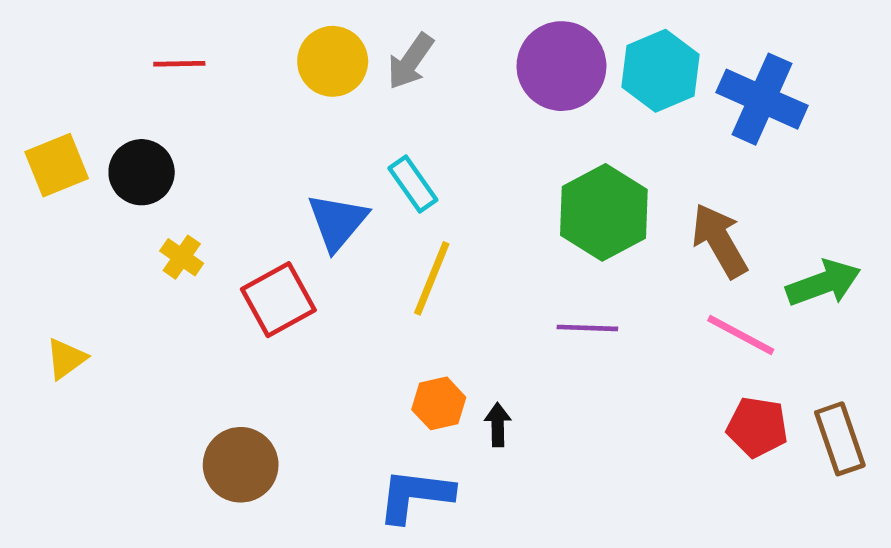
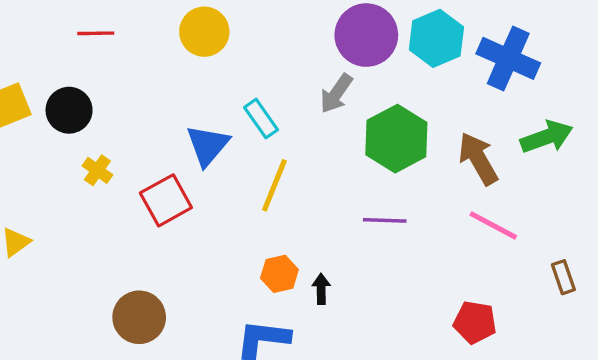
gray arrow: (410, 61) -> (336, 93), moved
green arrow: (823, 283) -> (547, 137), moved
red pentagon: (757, 427) -> (475, 322), moved
brown rectangle: (840, 439) -> (563, 277), moved, size x0.7

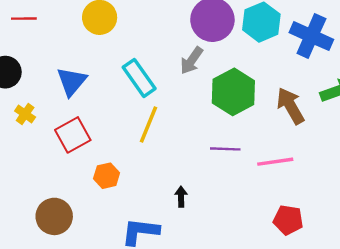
cyan rectangle: (261, 119) -> (139, 78), size x1.4
blue triangle: (208, 145) -> (72, 81), moved
pink line: (493, 225) -> (275, 162), moved, turned -36
orange hexagon: (279, 274) -> (107, 176), moved

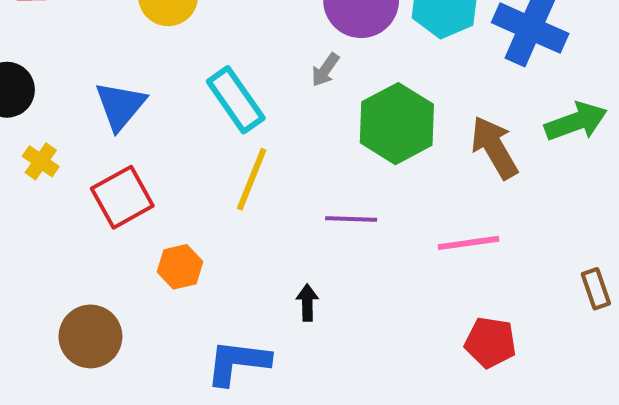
gray arrow: (192, 60) -> (325, 70), size x0.7
purple line: (225, 149) -> (351, 219), moved

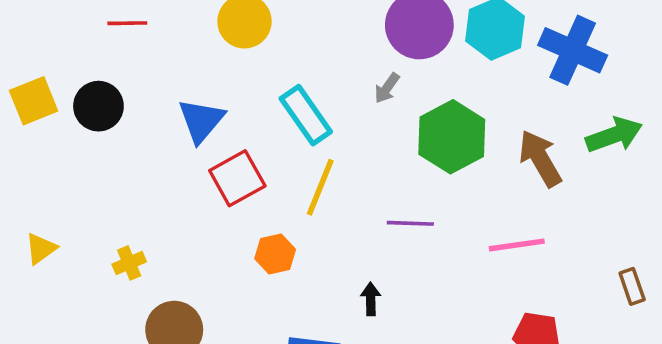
yellow cross: (41, 161) -> (129, 263), moved, turned 32
red square: (122, 197) -> (237, 178), moved
orange hexagon: (180, 267) -> (275, 254), moved

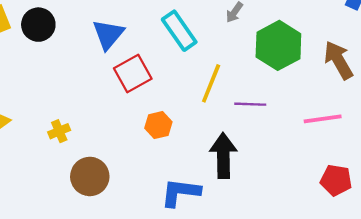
yellow line: (320, 187) -> (211, 83), moved
black arrow: (371, 299) -> (223, 156), size x2.0

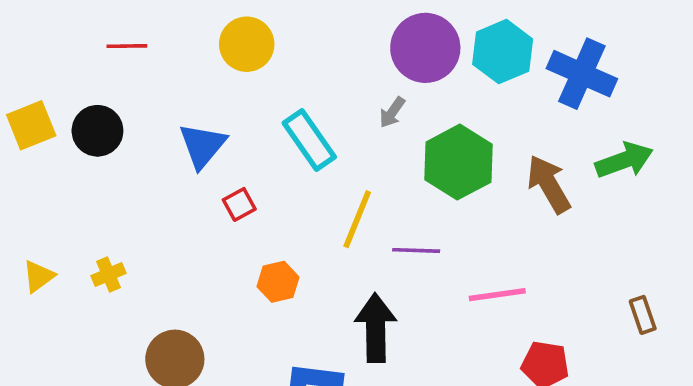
red square: (133, 74) -> (239, 204), size x0.6
pink line: (323, 119) -> (497, 295), moved
yellow cross: (59, 131) -> (109, 274), moved

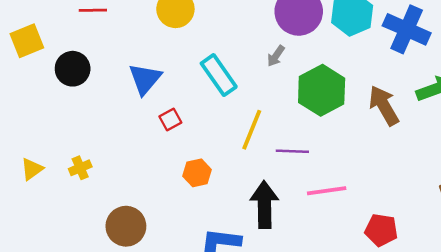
yellow square: (31, 125) -> (27, 41), moved
pink line: (497, 295) -> (327, 191), moved

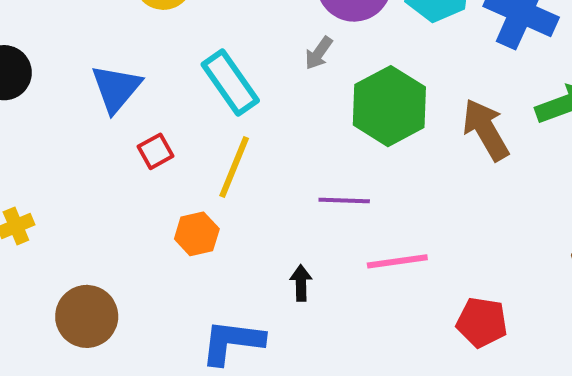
yellow line: (252, 130) -> (234, 167), moved
black arrow: (264, 205) -> (301, 283), size x0.5

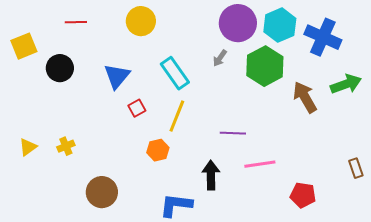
green hexagon: (389, 106) -> (265, 66), moved
black arrow: (301, 283) -> (211, 175), size x1.6

